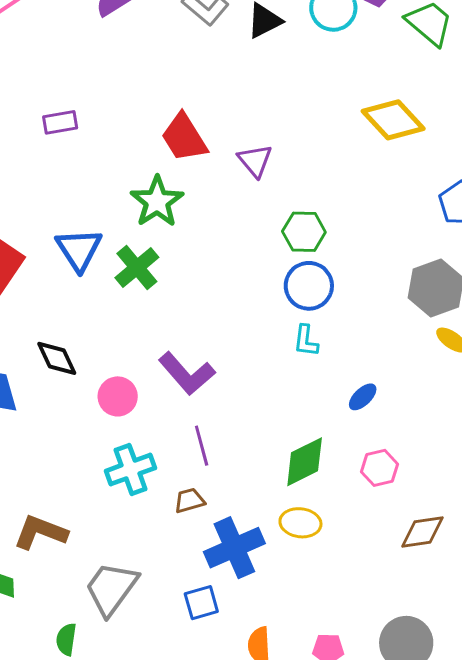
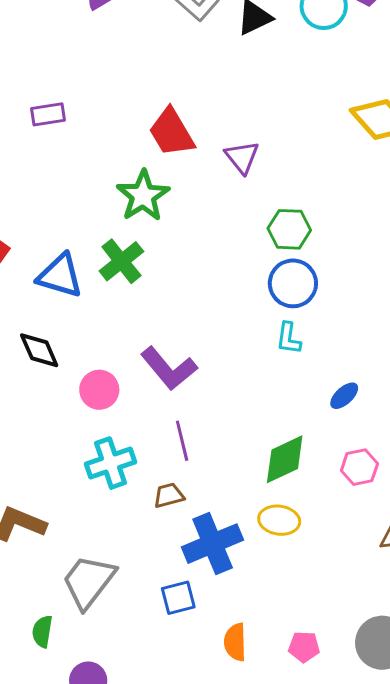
blue triangle: (79, 249) -> (60, 276), moved, turned -42

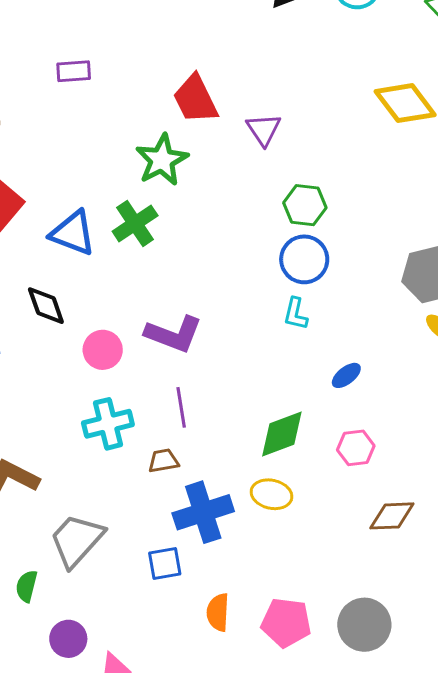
purple L-shape: (169, 368) -> (174, 334), turned -34
pink pentagon: (304, 647) -> (286, 622), size x1.6

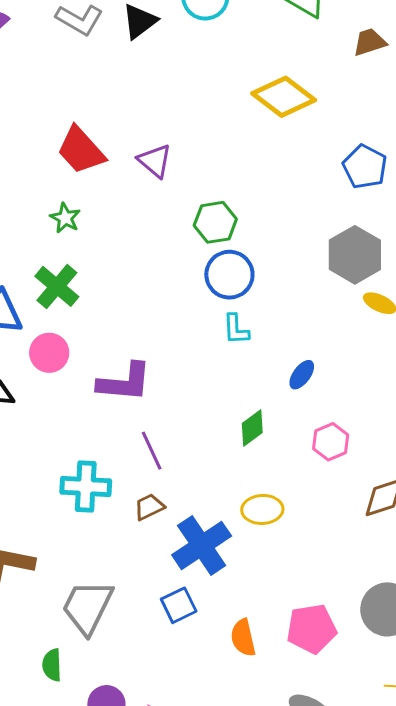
green star: (162, 160) -> (65, 218), size x0.6
pink circle: (103, 350) -> (49, 353), moved
cyan cross: (108, 424) -> (86, 486), turned 33
green diamond: (282, 434) -> (252, 428), moved, size x0.7

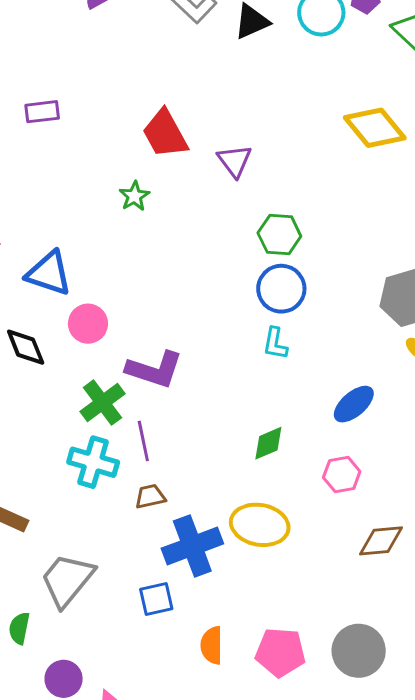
green cross: (57, 286) -> (102, 403), moved
blue ellipse: (302, 375) -> (354, 404), moved, size x1.4
purple line: (152, 451) -> (143, 441), moved
yellow ellipse: (262, 509) -> (260, 525), size x1.4

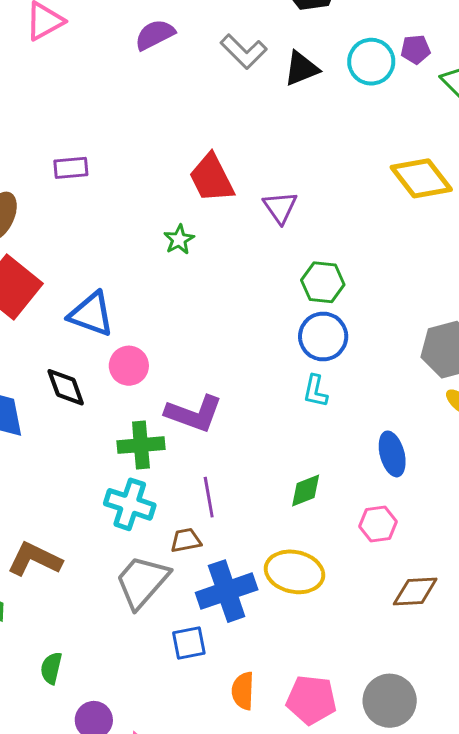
purple rectangle: (42, 112) -> (71, 168), moved
green cross: (102, 403) -> (141, 445), turned 30
blue ellipse: (354, 404) -> (392, 454), turned -66
purple line: (143, 441) -> (209, 497), moved
gray trapezoid: (67, 580) -> (142, 582), moved

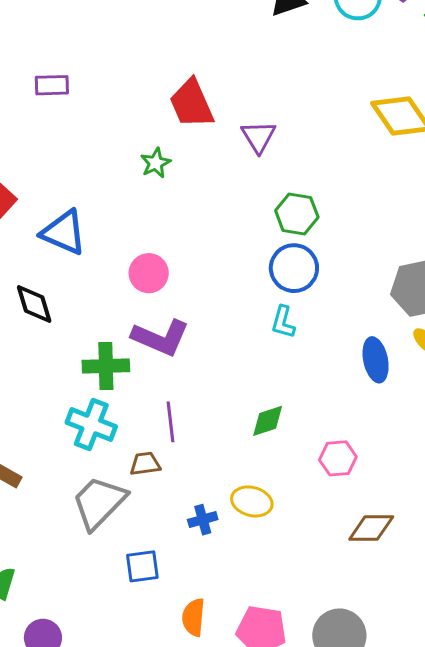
pink circle: (129, 366) -> (149, 273), moved
blue ellipse: (392, 454) -> (376, 360), moved
yellow ellipse: (294, 572) -> (252, 501), size x0.7
blue cross: (227, 591) -> (203, 520), moved, size x0.5

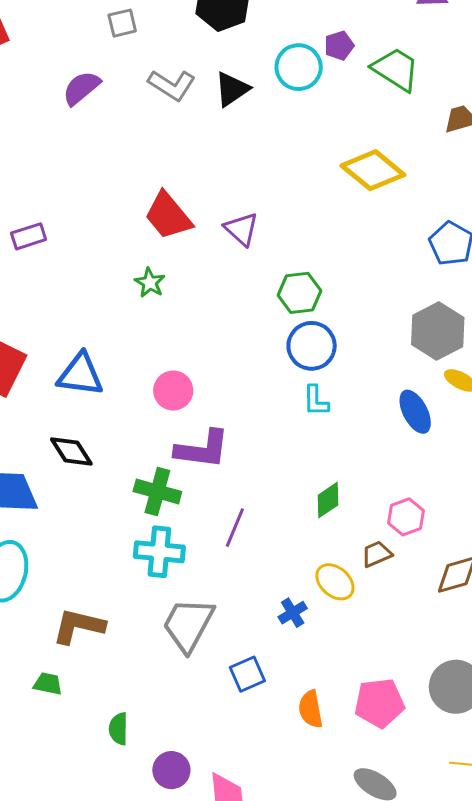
green cross: (106, 366) -> (157, 491), turned 33
purple line: (170, 422) -> (235, 528), turned 45
brown trapezoid: (145, 464) -> (377, 554), moved
yellow ellipse: (252, 501) -> (335, 582), turned 42

